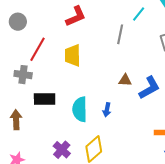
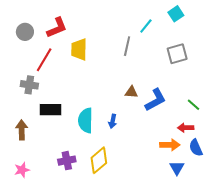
red L-shape: (76, 16) -> (57, 28), moved
yellow trapezoid: (73, 55) -> (79, 49), moved
purple cross: (62, 150) -> (67, 161), turned 36

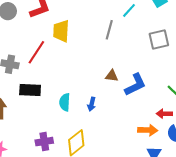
red line: (44, 60) -> (36, 52), moved
cyan semicircle: (86, 120) -> (65, 102), size x0.7

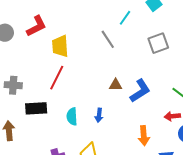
gray line: (109, 30) -> (108, 39), turned -42
red line: (36, 52) -> (57, 78), moved
orange arrow: (148, 130) -> (144, 136), moved, turned 90

